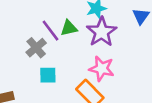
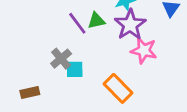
gray cross: (36, 48) -> (61, 59), moved
pink star: (102, 69) -> (144, 50), moved

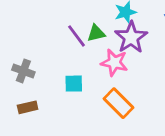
pink star: (144, 50) -> (114, 63), moved
gray cross: (61, 59) -> (23, 71), moved, turned -30

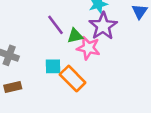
green triangle: (96, 33) -> (75, 36), moved
orange rectangle: (118, 103) -> (73, 78), moved

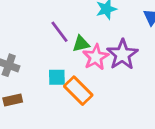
purple star: (103, 26) -> (122, 54), moved
pink star: (88, 48) -> (96, 57), turned 30

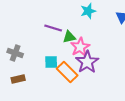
purple line: (60, 32) -> (53, 28), turned -36
purple star: (122, 54) -> (87, 62), moved

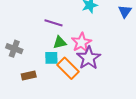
green triangle: (69, 37) -> (60, 42), moved
brown rectangle: (18, 79) -> (29, 76), moved

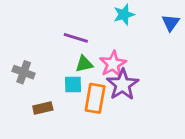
orange rectangle: (68, 68) -> (95, 98), turned 55

